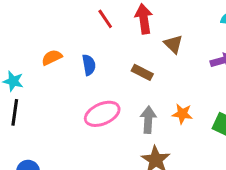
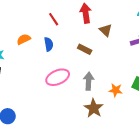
red line: (105, 19) -> (54, 19), moved
orange star: (182, 114) -> (116, 90), moved

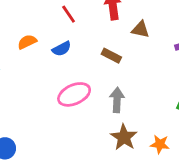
brown triangle: (106, 30) -> (140, 29), turned -32
blue semicircle: (49, 44) -> (62, 49), turned 72
orange star: (116, 90) -> (160, 144), moved

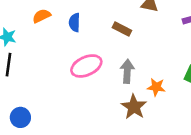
blue semicircle: (62, 49) -> (74, 22), turned 120
orange star: (160, 144) -> (156, 87), moved

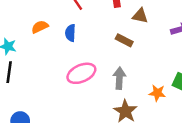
brown rectangle: (122, 29) -> (124, 40), moved
orange star: (156, 87) -> (157, 93), moved

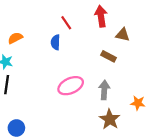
orange semicircle: (40, 27) -> (15, 38), moved
blue semicircle: (70, 33) -> (55, 42), moved

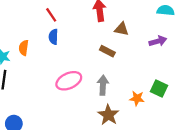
red line: (66, 23) -> (51, 15), moved
orange semicircle: (15, 38) -> (24, 48), moved, turned -56

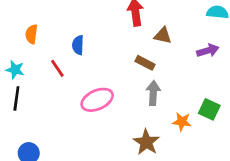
red line: (51, 15) -> (57, 68), moved
orange semicircle: (24, 48) -> (31, 34), moved
gray arrow: (103, 85) -> (153, 93), moved

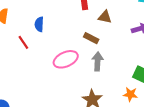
pink ellipse: (97, 100) -> (66, 59), moved
orange star: (182, 122) -> (130, 94), moved

